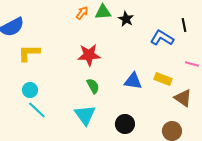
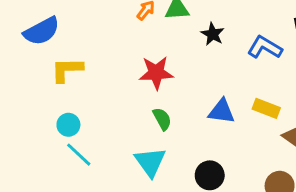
black star: (126, 19) -> (213, 34), moved

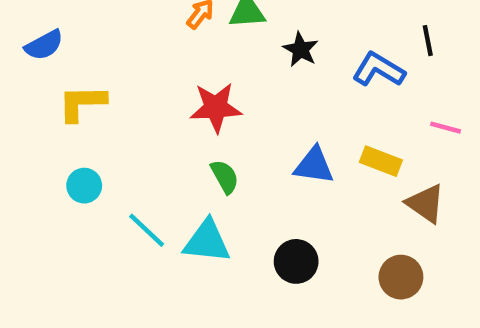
blue semicircle: (42, 31) -> (44, 45), size x0.7
cyan line: (79, 155) -> (147, 230), moved
cyan triangle: (150, 162) -> (207, 241), turned -48

